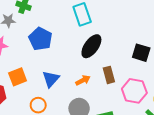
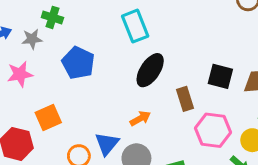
brown rectangle: (109, 75) -> (185, 99), moved
blue triangle: (51, 79) -> (107, 144), moved

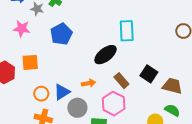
cyan rectangle: (135, 26) -> (127, 31), moved
brown rectangle: (185, 99) -> (121, 81), turned -42
pink hexagon: (213, 130) -> (114, 104), moved

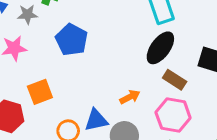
black ellipse: (105, 55) -> (160, 48), moved
blue triangle: (62, 92) -> (96, 120), turned 36

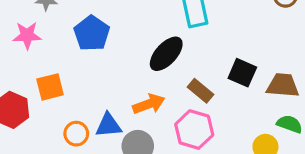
black ellipse: (160, 48) -> (166, 54), moved
orange arrow: (130, 97) -> (149, 104), size x1.4

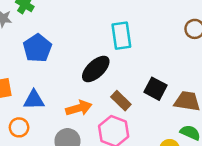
blue triangle: (109, 125) -> (34, 100), moved

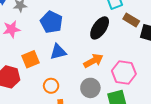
blue triangle: (34, 100) -> (58, 52), moved
brown rectangle: (121, 101) -> (131, 20), moved

